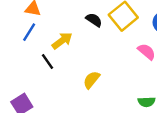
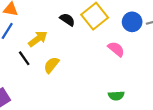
yellow semicircle: (92, 80) -> (51, 65), moved

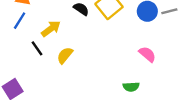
pink semicircle: (116, 49) -> (147, 54), moved

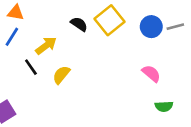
green semicircle: (131, 87) -> (164, 106), moved

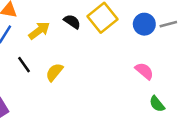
yellow arrow: (46, 46) -> (39, 30), moved
green semicircle: (164, 106) -> (157, 104), turned 54

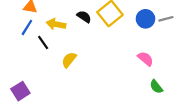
yellow arrow: (39, 30) -> (56, 24), turned -132
black line: (24, 65) -> (43, 43), moved

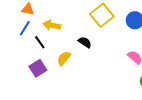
black semicircle: (84, 17) -> (85, 42), moved
purple square: (20, 91) -> (38, 68), moved

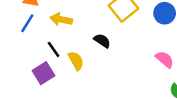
black line: (40, 42) -> (54, 49), moved
yellow semicircle: (64, 58) -> (76, 61), turned 112

